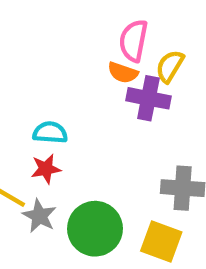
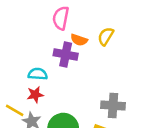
pink semicircle: (133, 41) -> (61, 18), moved
purple cross: (148, 98) -> (66, 54), moved

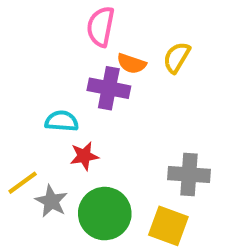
red star: (35, 95) -> (84, 156), moved
yellow line: (15, 110) -> (23, 183), turned -66

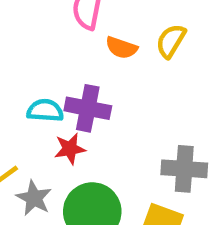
purple cross: (109, 88) -> (88, 108), moved

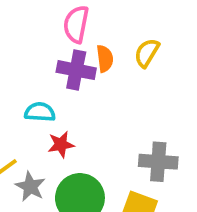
orange semicircle: (121, 48) -> (105, 59), turned -116
purple cross: (88, 108) -> (76, 70), moved

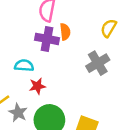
yellow semicircle: (147, 53) -> (109, 28), moved
gray cross: (158, 162) -> (98, 63), moved, turned -35

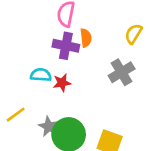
red star: (37, 86) -> (62, 83), moved
gray star: (18, 113) -> (49, 126), moved

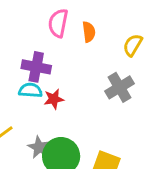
orange semicircle: (86, 38) -> (89, 32), moved
purple cross: (66, 46) -> (36, 67), moved

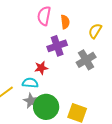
purple cross: (36, 67) -> (57, 46), moved, turned -30
cyan semicircle: (30, 90) -> (30, 83), moved

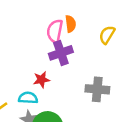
pink semicircle: (44, 16) -> (55, 31), moved
gray cross: (86, 60) -> (97, 89), moved, turned 36

